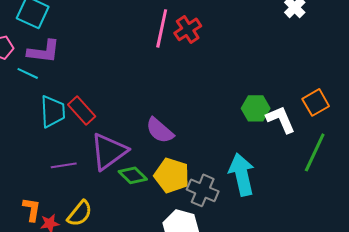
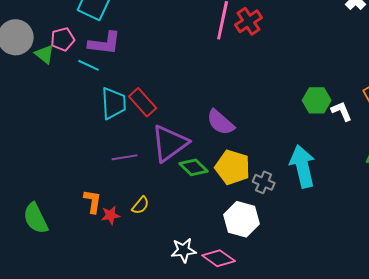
white L-shape: (281, 119) -> (342, 111), size x0.7
gray cross: (203, 190) -> (264, 182), size x0.7
yellow semicircle: (80, 213) -> (141, 205), size x0.7

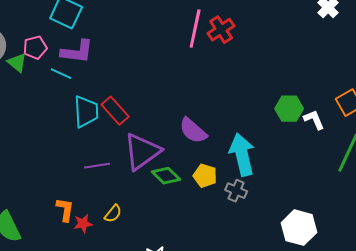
cyan arrow: (303, 166) -> (242, 155), moved
yellow pentagon: (233, 167) -> (205, 176), size x0.7
white hexagon: (242, 219) -> (299, 228), moved

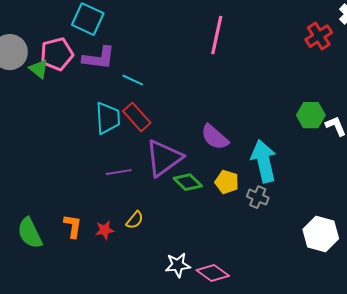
red cross: (221, 30) -> (319, 36), moved
pink pentagon: (35, 48) -> (57, 54), size x1.4
cyan line: (61, 74) -> (133, 80), moved
orange L-shape: (65, 210) -> (73, 226), moved

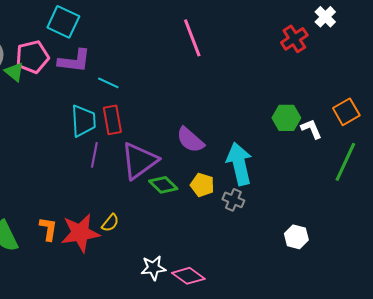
pink line: (217, 35) -> (192, 38), turned -33
red rectangle: (137, 117) -> (112, 120), turned 32
purple line: (119, 172) -> (94, 155), moved, turned -70
red star: (105, 230) -> (80, 233), size x2.0
white hexagon: (321, 234) -> (296, 237), size x0.7

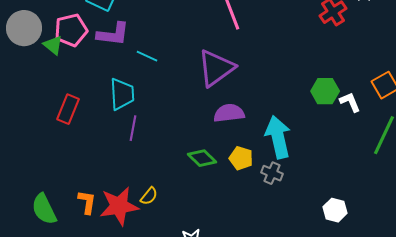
red rectangle: (112, 120) -> (68, 109), moved, turned 32
purple semicircle: (190, 140) -> (229, 113), turned 132
purple triangle: (139, 161) -> (216, 68), moved

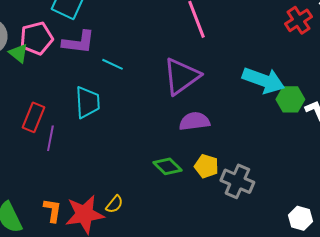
purple line: (133, 128) -> (50, 138), moved
cyan arrow: (278, 137) -> (263, 80), moved, turned 123
gray cross: (272, 173) -> (237, 181), size x1.5

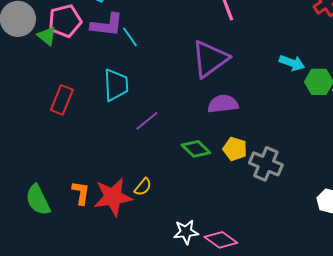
cyan line: (112, 64) -> (130, 37), moved, turned 30
cyan arrow: (263, 80) -> (292, 63), size x0.6
purple line: (50, 138) -> (147, 121), moved, turned 40

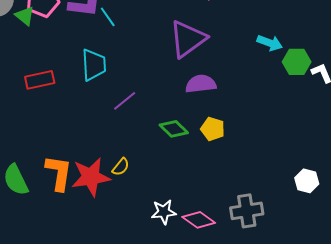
red rectangle: (62, 100) -> (40, 80), turned 56
gray cross: (266, 164) -> (247, 211), moved, turned -32
orange L-shape: (81, 193) -> (59, 173), size x1.5

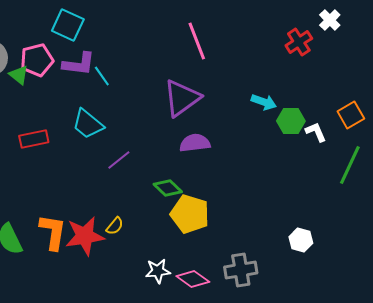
cyan trapezoid: (94, 65) -> (88, 124), turned 132
yellow pentagon: (213, 129) -> (190, 214), moved, size x1.6

